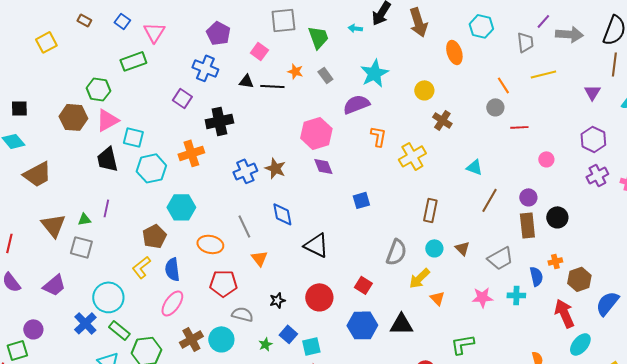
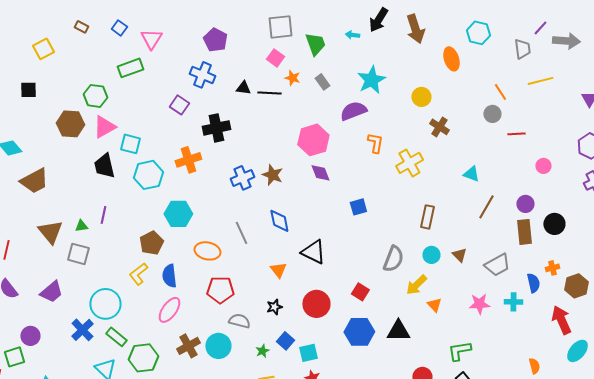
pink square: (259, 51) -> (275, 58), moved
black square: (19, 108) -> (28, 90), moved
orange triangle: (259, 258) -> (278, 270), moved

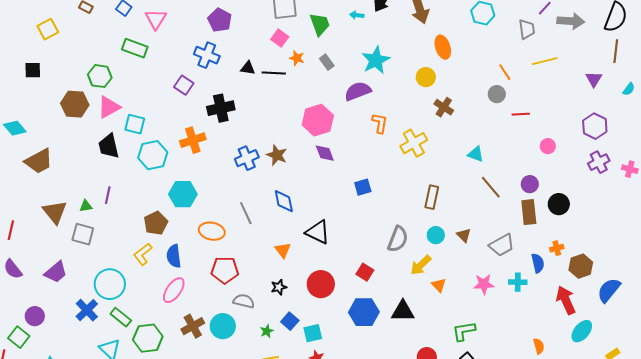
orange ellipse: (451, 59) -> (443, 47), moved
green rectangle: (130, 68) -> (135, 48), turned 40
brown line: (486, 207) -> (491, 187), turned -70
green square: (14, 357) -> (19, 337), turned -35

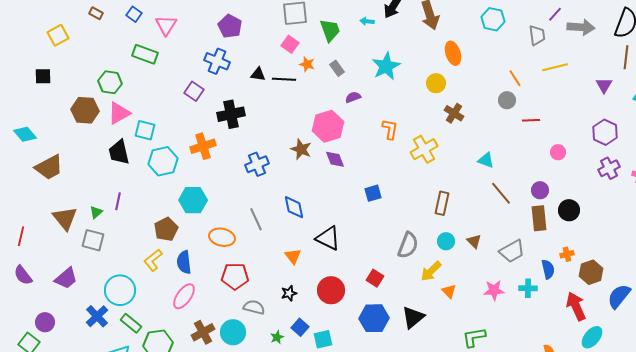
purple semicircle: (358, 91) -> (353, 97), moved, size x0.6
brown star: (277, 155) -> (301, 149), moved
green triangle: (86, 206) -> (96, 212), turned -32
black triangle: (403, 311) -> (413, 317), turned -40

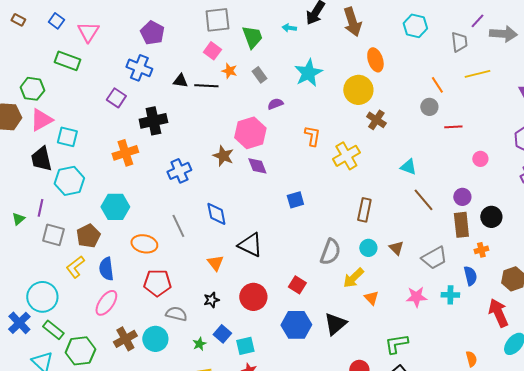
yellow circle: (436, 83) -> (358, 90), size x1.5
cyan hexagon: (163, 161) -> (69, 181), moved
gray square: (93, 240) -> (53, 235), moved
orange cross: (567, 254) -> (481, 250), moved

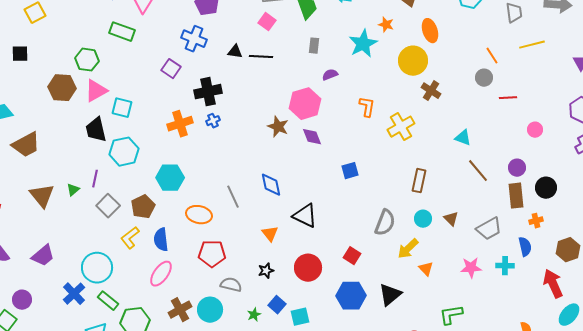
orange star: (229, 71) -> (386, 25), moved
gray rectangle: (259, 75) -> (314, 46), turned 42
blue cross: (179, 171) -> (213, 121), moved, size x0.6
gray square: (53, 235) -> (108, 206), turned 30

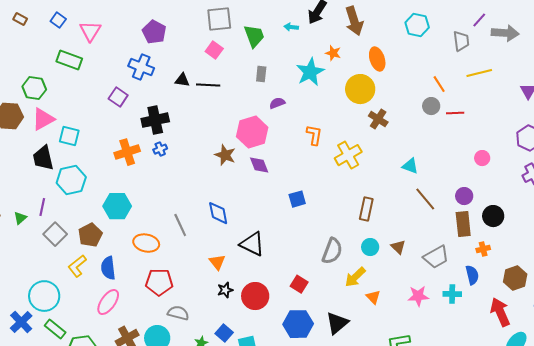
red line: (508, 98) -> (455, 113), moved
black star: (266, 271) -> (225, 290), moved

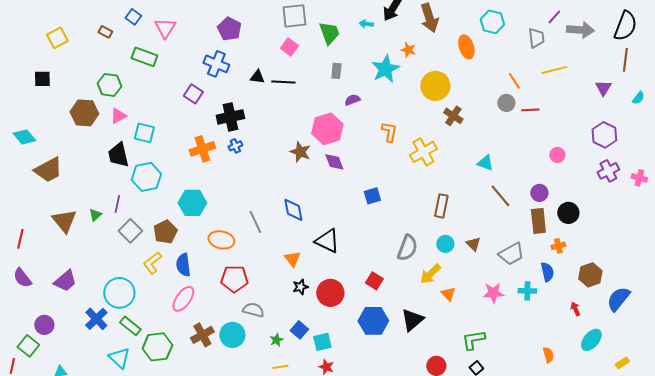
brown rectangle: (20, 19) -> (105, 32), moved
orange ellipse: (377, 59) -> (466, 47), moved
pink triangle: (43, 119) -> (118, 116), size x0.7
red arrow: (500, 312) -> (575, 309), size x0.5

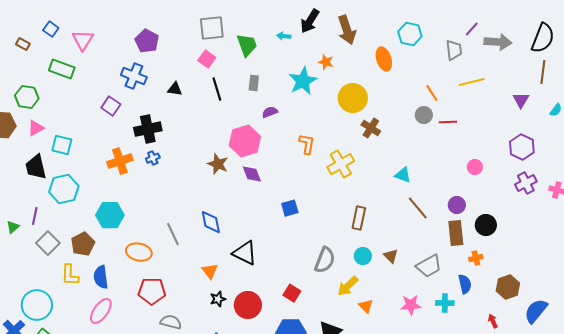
black line: (283, 82) -> (217, 89), moved, turned 70
yellow L-shape: (152, 263) -> (70, 275), turned -50

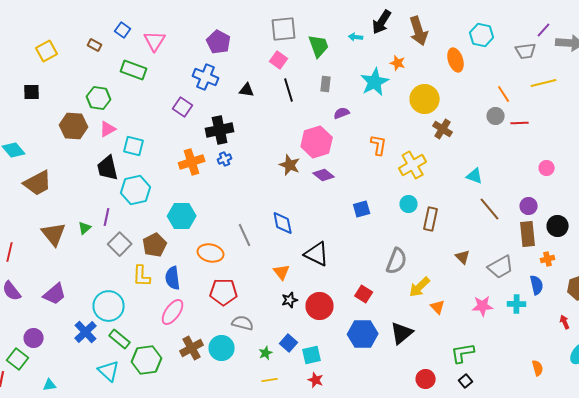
gray trapezoid: (454, 50) -> (526, 51), turned 90
purple diamond: (252, 174) -> (324, 175), turned -30
cyan circle: (363, 256) -> (409, 204), moved

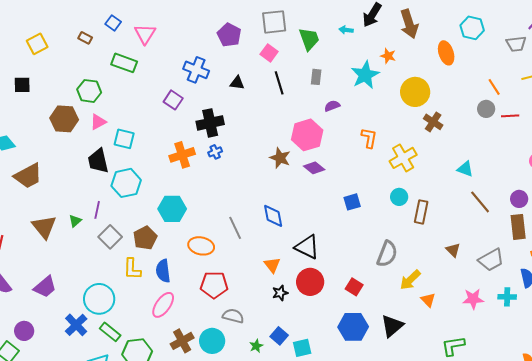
purple pentagon: (219, 42) -> (229, 35), moved
red circle: (320, 306) -> (310, 282), moved

